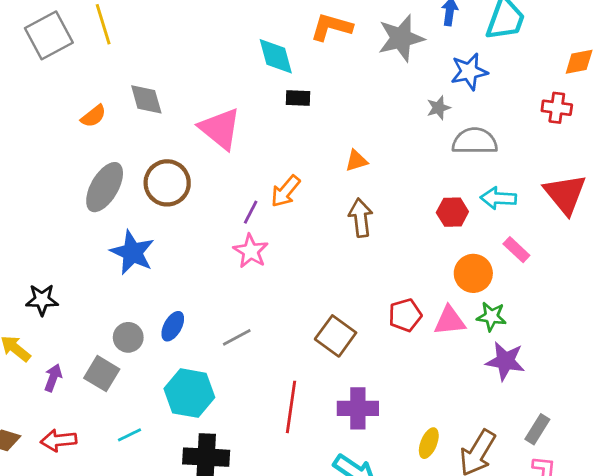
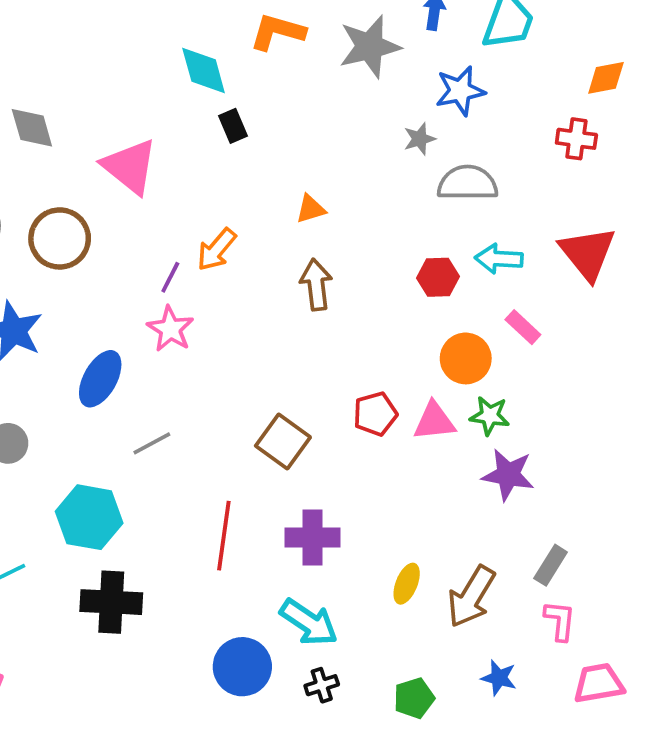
black rectangle: (298, 98) -> (233, 126), turned 65
blue ellipse: (173, 326) -> (100, 379), moved, size x1.4

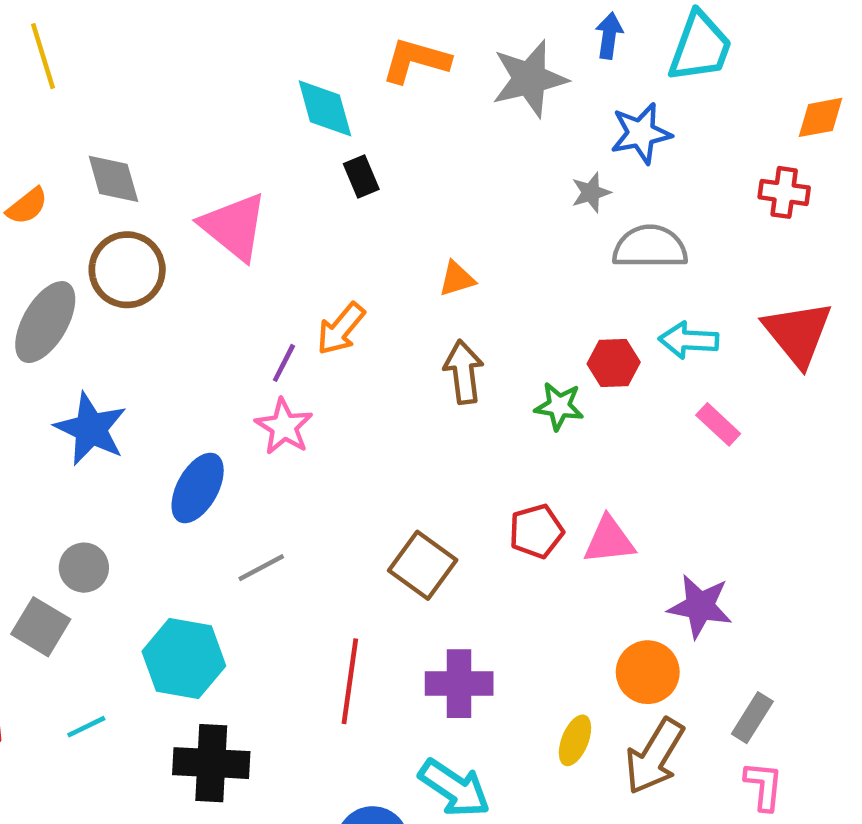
brown circle: (60, 238) -> (127, 270), moved
orange circle: (466, 358) -> (648, 672), moved
green star: (490, 416) -> (559, 406), moved

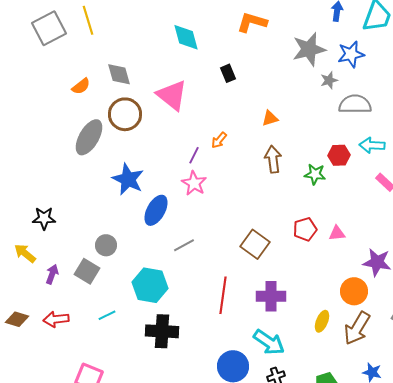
gray star: (530, 79) -> (309, 49), moved
cyan diamond: (325, 108) -> (186, 37), moved
orange arrow: (341, 329) -> (219, 140), size x0.7
blue star: (91, 429) -> (128, 179), moved
pink triangle: (609, 540) -> (337, 233), size x0.7

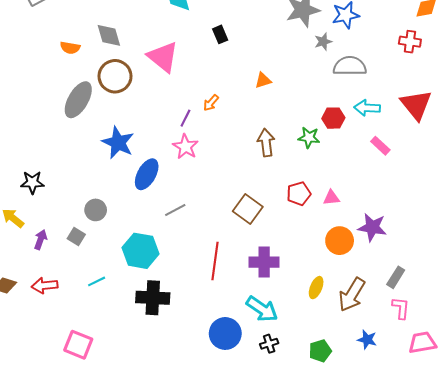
orange semicircle: (81, 86) -> (70, 48), turned 48
brown arrow: (273, 159) -> (266, 143), moved
gray square: (87, 271) -> (76, 237), size x0.7
orange circle: (354, 291) -> (340, 241), moved

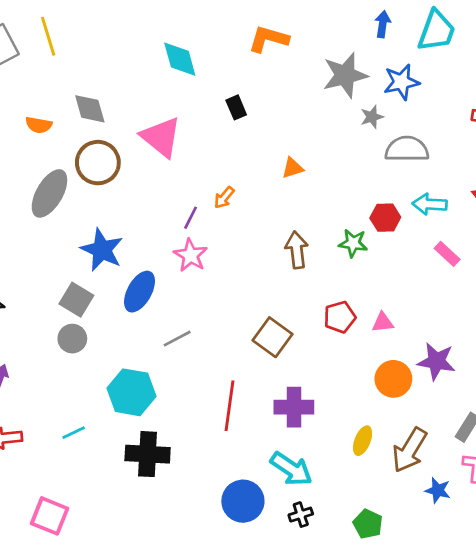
gray square: (76, 237) -> (76, 300), moved, size x1.4
blue star: (367, 340) -> (438, 490), moved
green pentagon: (320, 351) -> (368, 524), turned -30

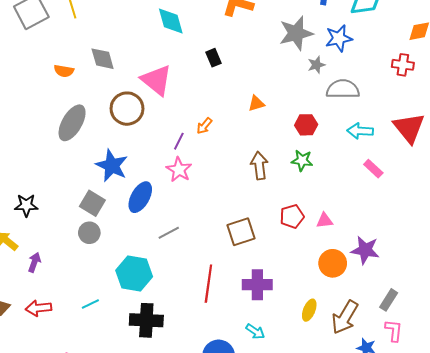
brown circle: (98, 163) -> (127, 109), moved
red hexagon: (385, 218) -> (306, 125), moved
brown square: (273, 337) -> (241, 232), turned 36
cyan arrow: (291, 469) -> (255, 332), size x0.6

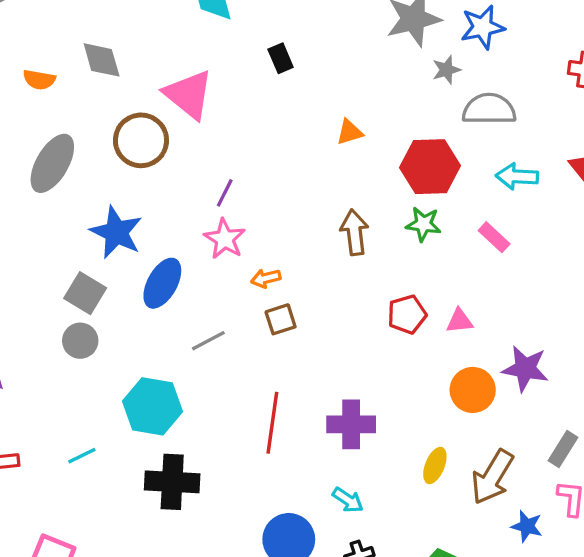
red hexagon: (306, 125) -> (430, 167), size x1.6
orange arrow: (204, 126) -> (266, 278), moved, turned 36
pink rectangle: (373, 169) -> (494, 237), moved
brown square: (241, 232) -> (281, 319), moved, size x0.7

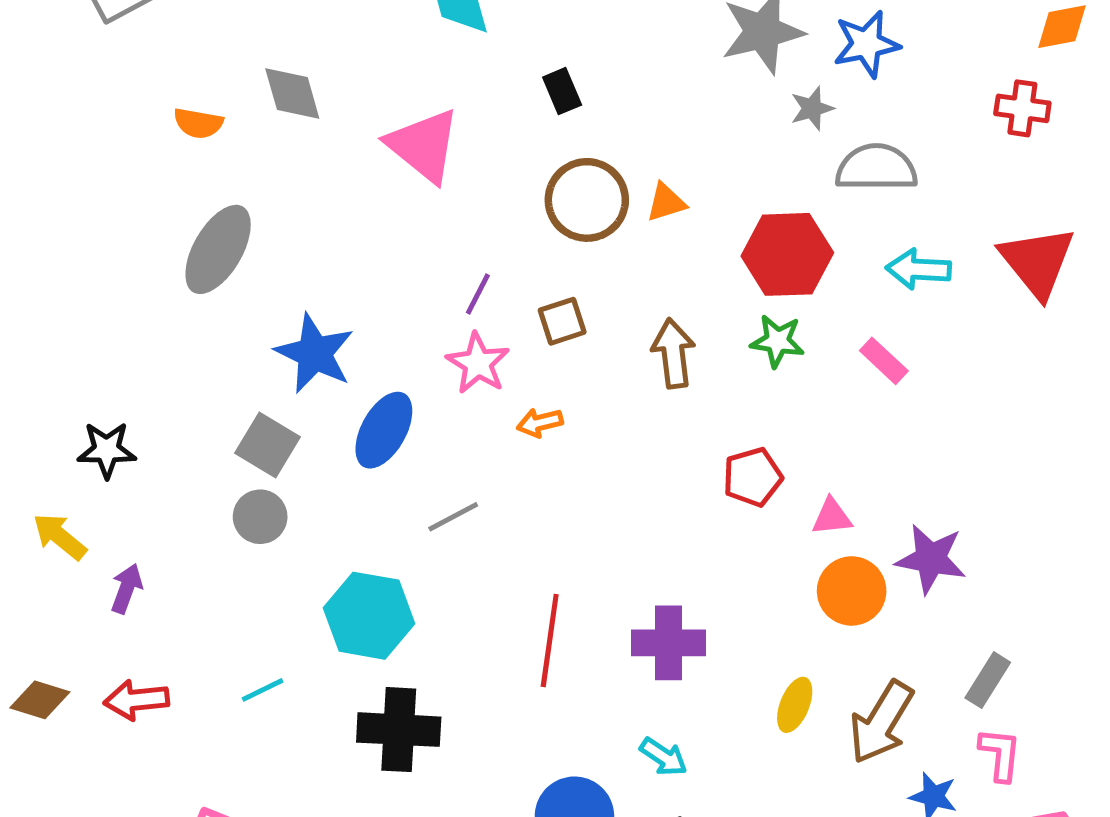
brown circle: (141, 140) -> (587, 200), moved
brown square: (281, 319) -> (562, 321), moved
pink triangle: (460, 321) -> (832, 517), moved

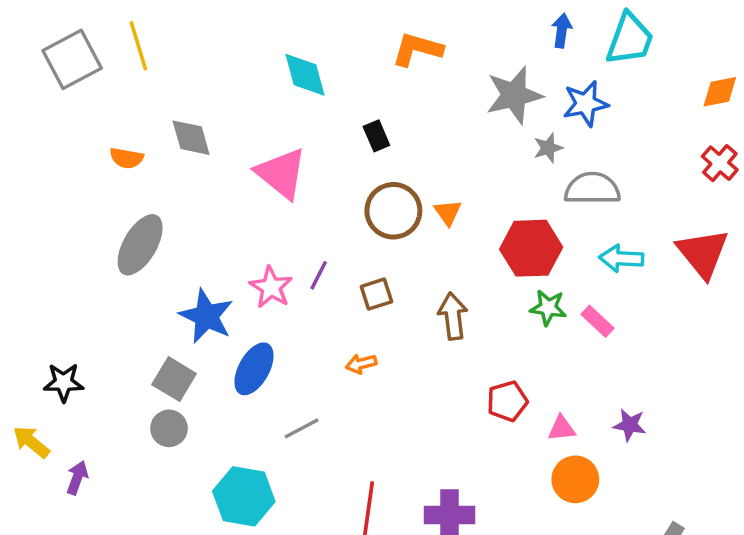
red cross: (1022, 108) -> (720, 163), moved, turned 33
orange triangle: (666, 202) -> (448, 212), turned -48
green star: (777, 341) -> (548, 308), moved
pink star: (478, 363) -> (271, 287), moved
purple star: (931, 559) -> (630, 425), moved, size x0.7

